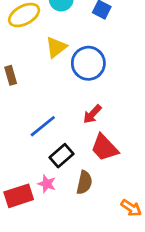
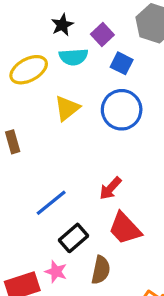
blue circle: (88, 63) -> (122, 110), moved

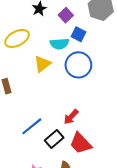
cyan semicircle: (74, 57) -> (59, 44), moved
black rectangle: (74, 238) -> (54, 139), moved

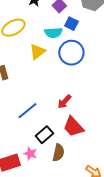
black rectangle: (54, 139) -> (44, 135), moved

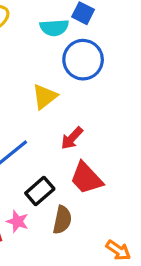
yellow triangle: (37, 52) -> (45, 96), moved

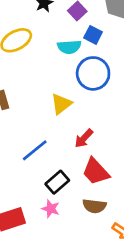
brown semicircle: (62, 220) -> (94, 206), moved, turned 85
pink star: (17, 221) -> (51, 209), moved

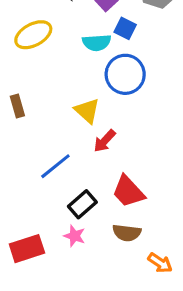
yellow triangle: (61, 104) -> (87, 111), turned -40
red arrow: (84, 138) -> (105, 141), moved

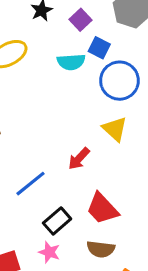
blue circle: (125, 74) -> (119, 81), moved
yellow triangle: (87, 111) -> (115, 129), moved

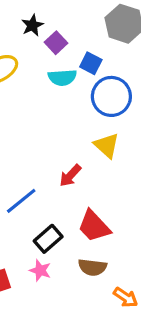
purple square: (80, 20) -> (56, 43), moved

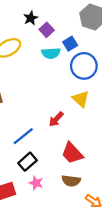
blue square: (91, 63) -> (70, 44), turned 32
black rectangle: (48, 239) -> (28, 162), moved

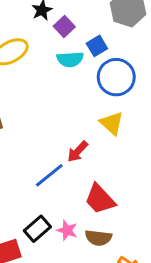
blue line: (23, 136) -> (49, 175), moved
black rectangle: (28, 162) -> (37, 229), moved
pink star: (36, 183) -> (67, 230), moved

